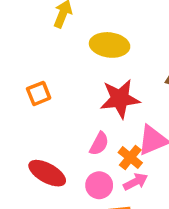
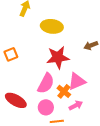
pink semicircle: (99, 144) -> (46, 83), size x1.5
pink arrow: (135, 182) -> (76, 105), moved

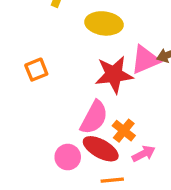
pink triangle: (77, 81) -> (145, 60), moved
red ellipse: (16, 100) -> (101, 149), moved
pink circle: (46, 107) -> (68, 157), moved

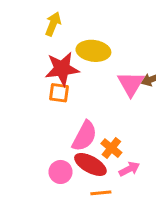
pink triangle: (145, 60) -> (131, 84), turned -36
orange square: (36, 70) -> (59, 93), moved, turned 30
red star: (114, 75) -> (62, 69), moved

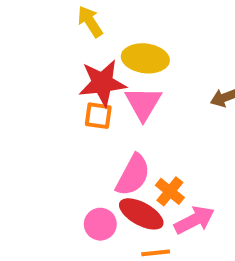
yellow arrow: (53, 24) -> (90, 22), turned -55
pink triangle: (131, 84) -> (143, 103), moved
pink arrow: (129, 169) -> (194, 220), size x1.4

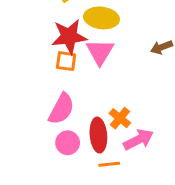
pink semicircle: (133, 175) -> (61, 109), moved
red ellipse: (141, 214) -> (98, 135), turned 56

